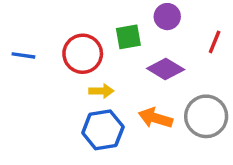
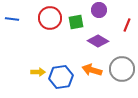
red circle: (83, 54) -> (50, 18), moved
blue line: (23, 55) -> (12, 19), moved
yellow arrow: (101, 91) -> (38, 72), moved

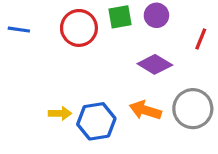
green square: (76, 22) -> (120, 17), moved

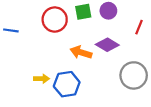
blue line: (19, 30) -> (11, 30), moved
orange arrow: (145, 110) -> (81, 52), moved

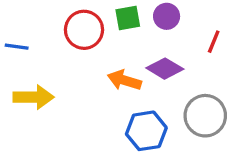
yellow arrow: (42, 79) -> (33, 97), moved, size x1.6
blue hexagon: (67, 84) -> (146, 131), moved

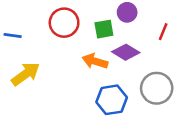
green square: (128, 18) -> (104, 29), moved
yellow arrow: (33, 97) -> (25, 74), turned -36

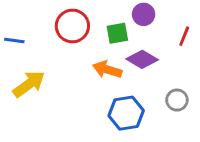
gray circle: (157, 88) -> (177, 100), size x0.6

